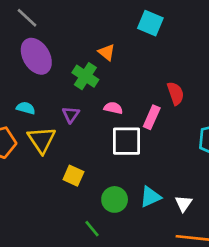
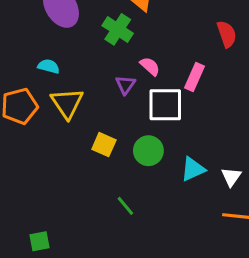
red semicircle: (176, 93) -> (227, 34), moved
pink semicircle: (113, 108) -> (150, 66), turned 30
purple triangle: (71, 115) -> (125, 85), moved
green circle: (115, 199) -> (148, 151), moved

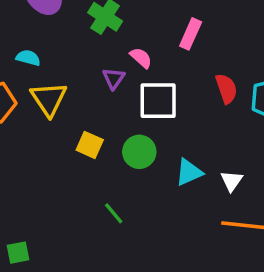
red semicircle: (227, 34) -> (226, 89), moved
pink rectangle: (194, 77) -> (191, 34), moved

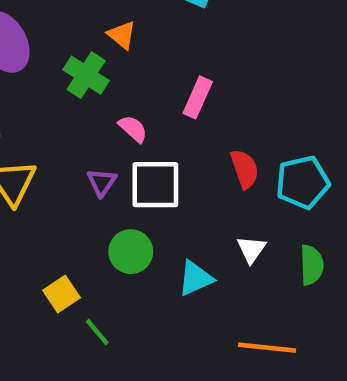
purple triangle: (114, 78) -> (102, 182), moved
yellow square: (90, 145) -> (61, 294), moved, turned 32
white triangle: (232, 181) -> (251, 249), moved

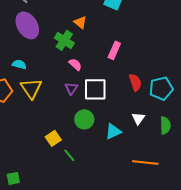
pink semicircle: (133, 129) -> (75, 64), moved

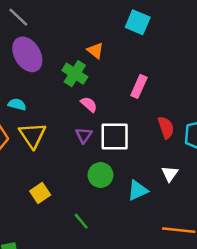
yellow square: (53, 138) -> (40, 193), moved

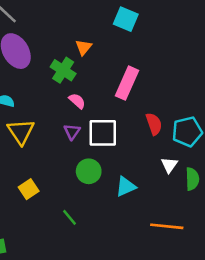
orange triangle: (95, 51) -> (84, 47), turned 30
pink rectangle: (139, 86) -> (127, 83), size x1.4
white triangle: (170, 174) -> (169, 165), moved

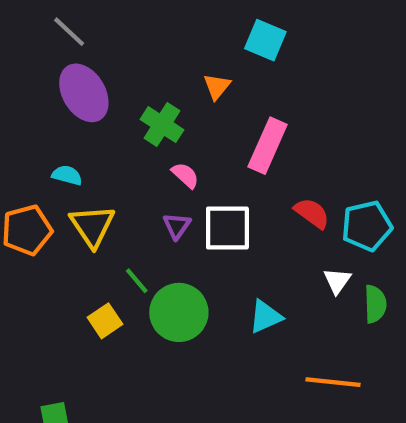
orange triangle: (84, 47) -> (217, 87), moved
red semicircle: (154, 124) -> (312, 213), turned -35
green circle: (89, 171) -> (179, 312), moved, size x1.4
green line: (69, 217) -> (137, 281), moved

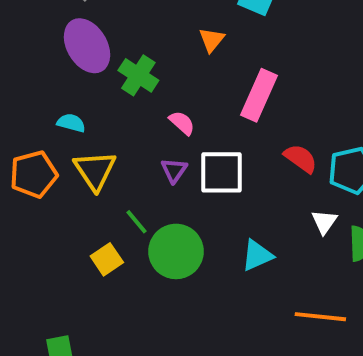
green cross: (162, 125) -> (138, 75), moved

